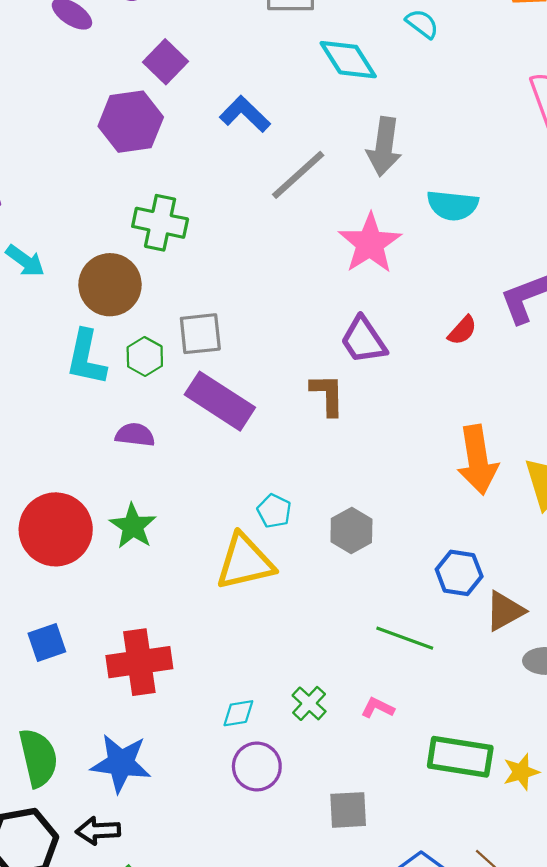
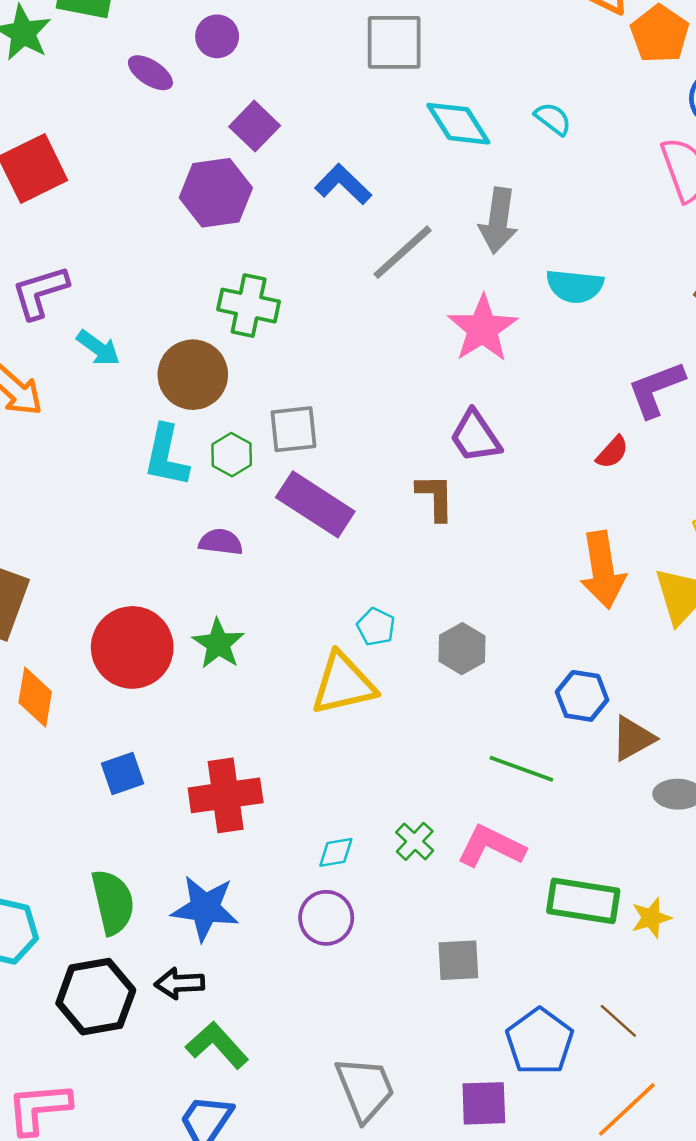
cyan semicircle: (422, 24) -> (553, 119), moved
red semicircle: (462, 330) -> (612, 452), moved
pink L-shape: (378, 708) -> (491, 846), size x1.8
purple circle: (257, 766) -> (326, 918), moved

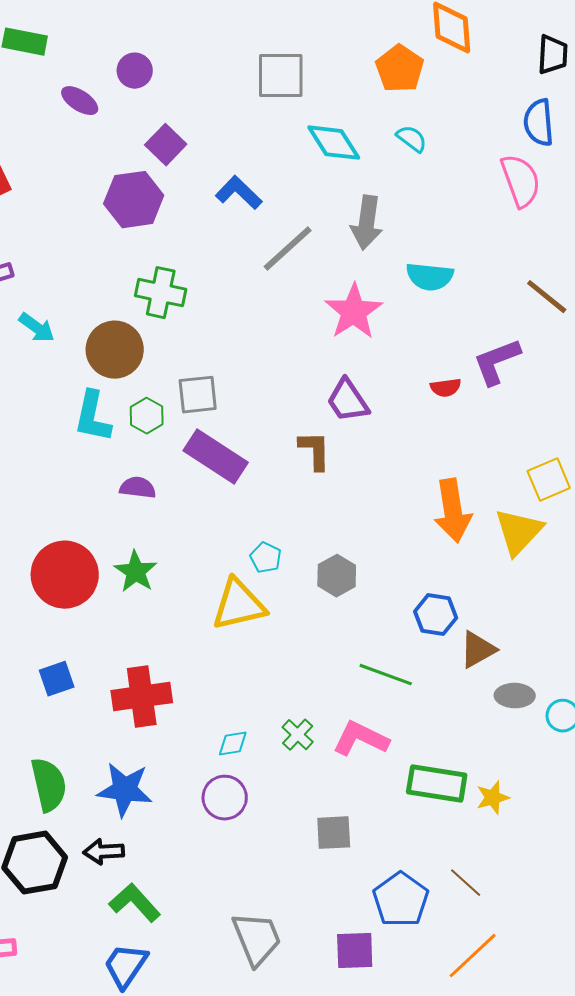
orange pentagon: (660, 34) -> (400, 69), moved
red semicircle: (612, 452) -> (446, 388), moved, turned 40

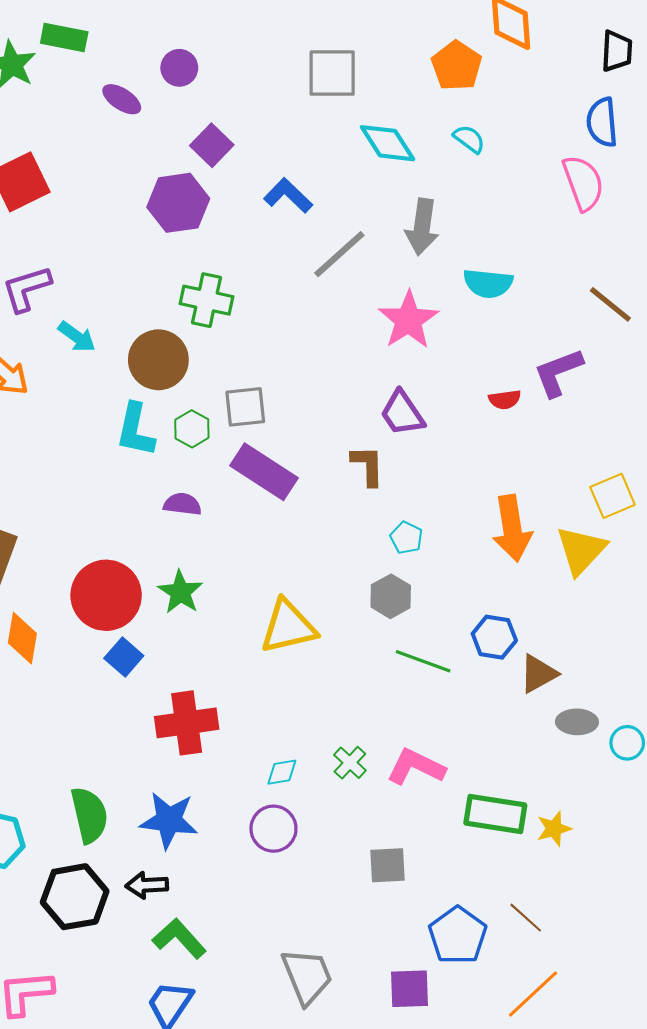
cyan pentagon: (266, 558) -> (406, 538), moved
green line: (386, 675) -> (423, 661), moved
blue square: (57, 679) -> (124, 657), moved, turned -30

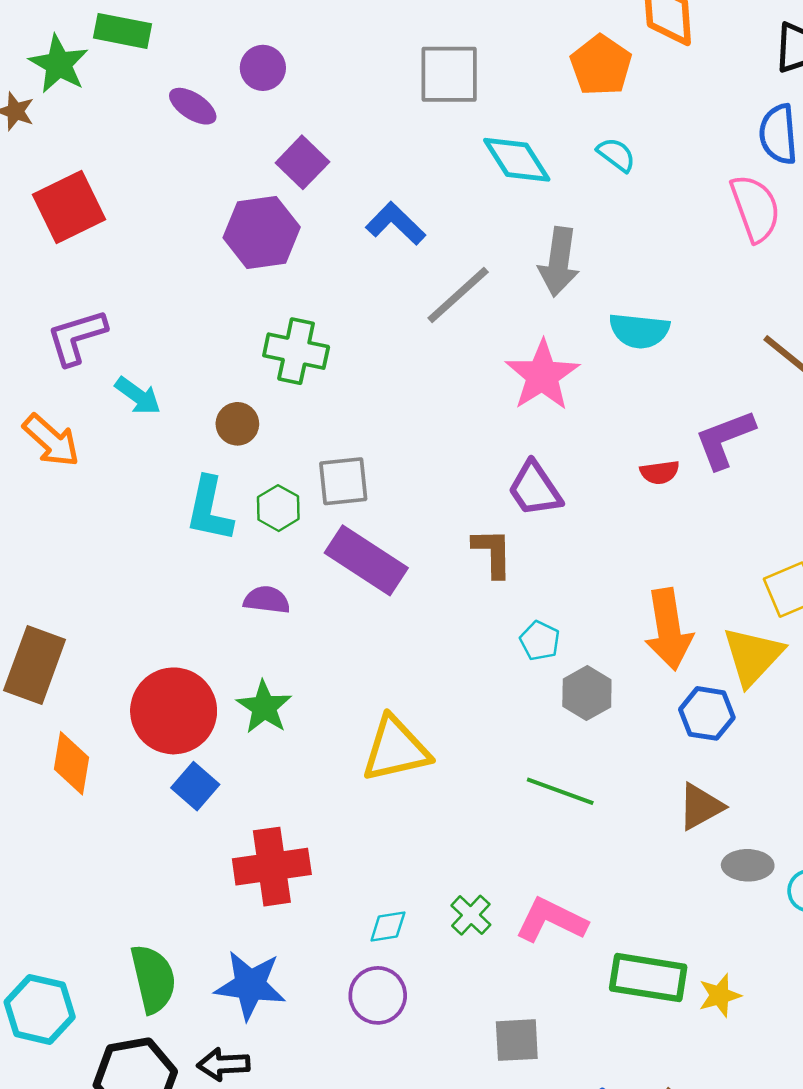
brown circle: (158, 360) -> (237, 424), size x0.6
gray hexagon: (391, 596) -> (587, 693), moved
blue hexagon: (494, 637) -> (707, 713), moved

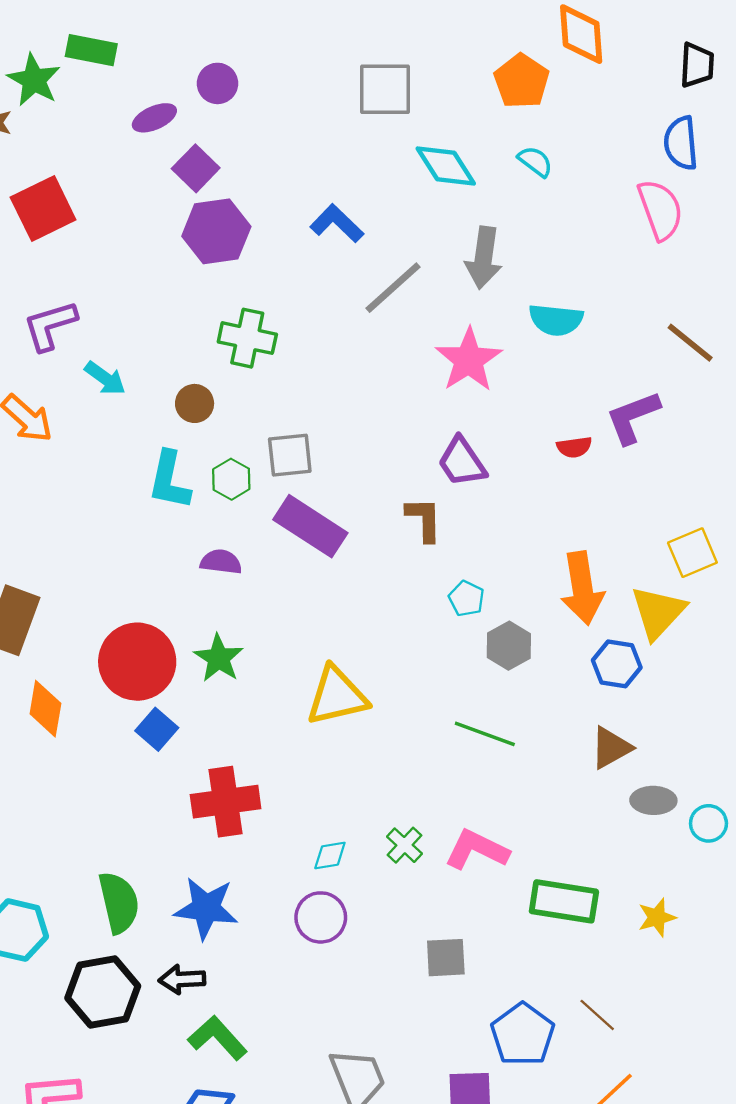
purple ellipse: (193, 106) -> (154, 118), turned -57
purple square: (302, 162) -> (196, 168), moved
yellow star: (720, 995) -> (657, 917), moved

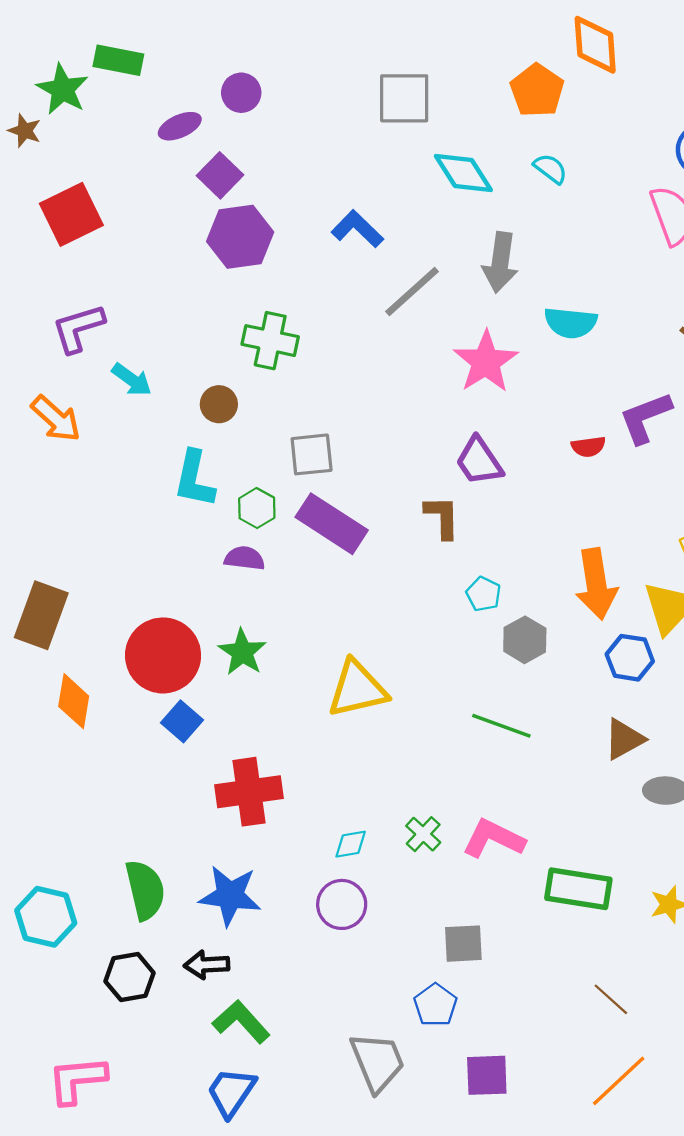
green hexagon: (231, 479) -> (257, 508), moved
black hexagon: (103, 992) -> (130, 977), size x0.7
blue pentagon: (523, 1034) -> (435, 1005), moved, size x0.7

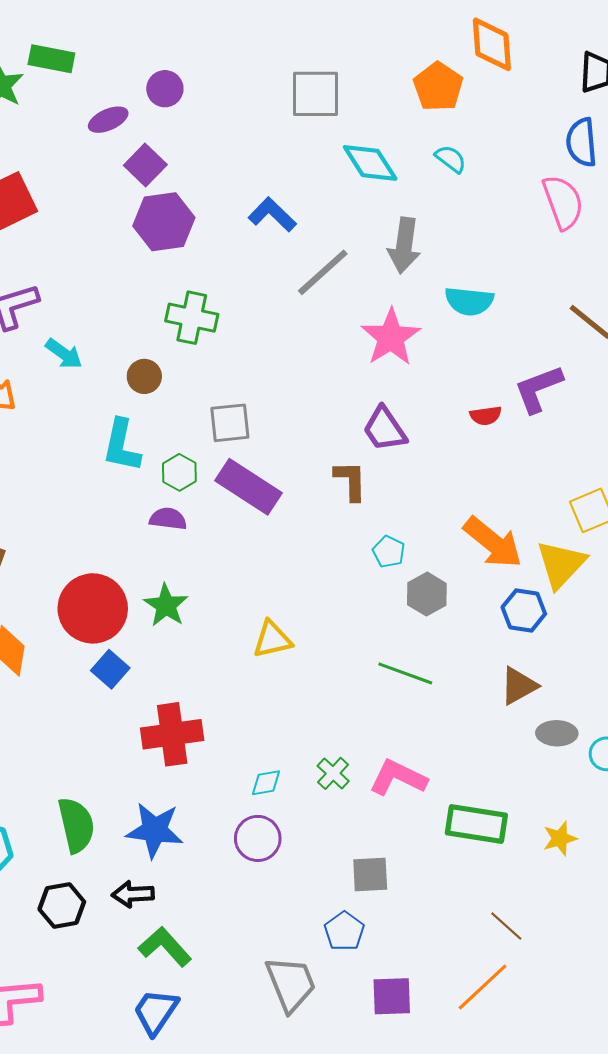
orange arrow: (596, 584) -> (493, 542), turned -42
yellow triangle: (357, 689) -> (272, 639), size x0.7
orange line: (619, 1081) -> (483, 987), moved

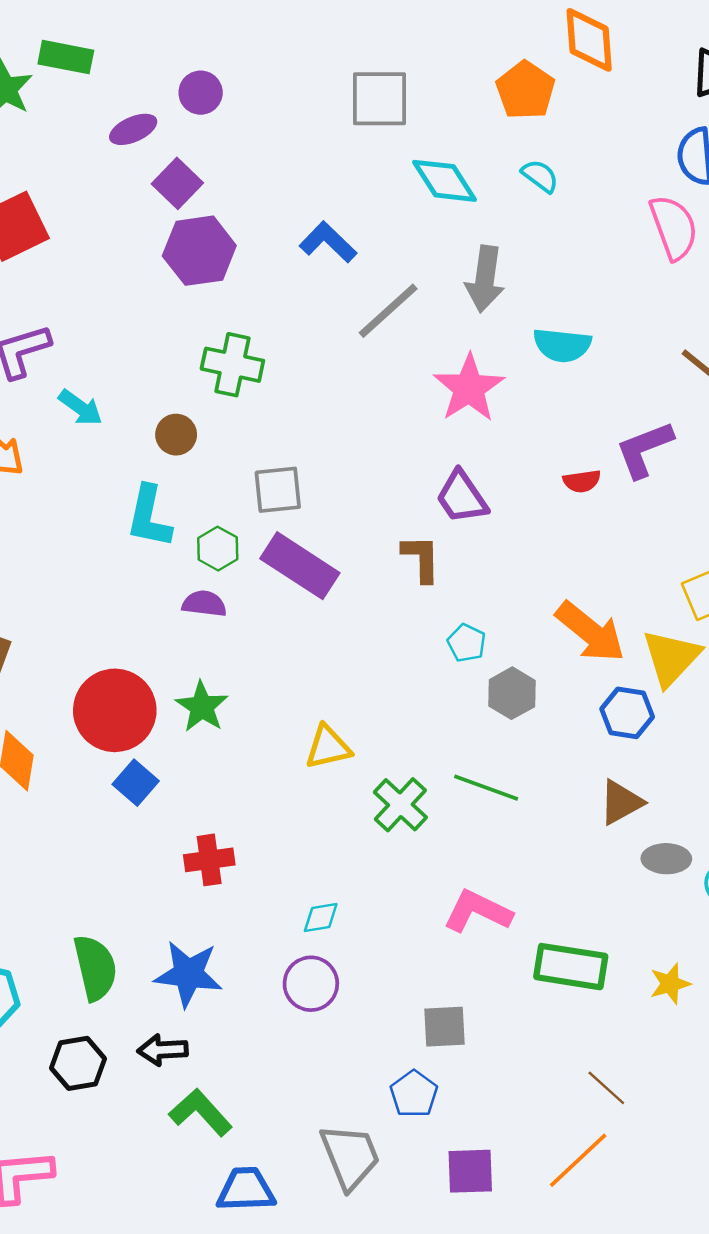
red cross: (172, 734) -> (209, 860), size x0.7
green cross: (333, 773) -> (400, 805), moved, size x1.4
blue trapezoid: (156, 1012) -> (246, 1190), moved, turned 54

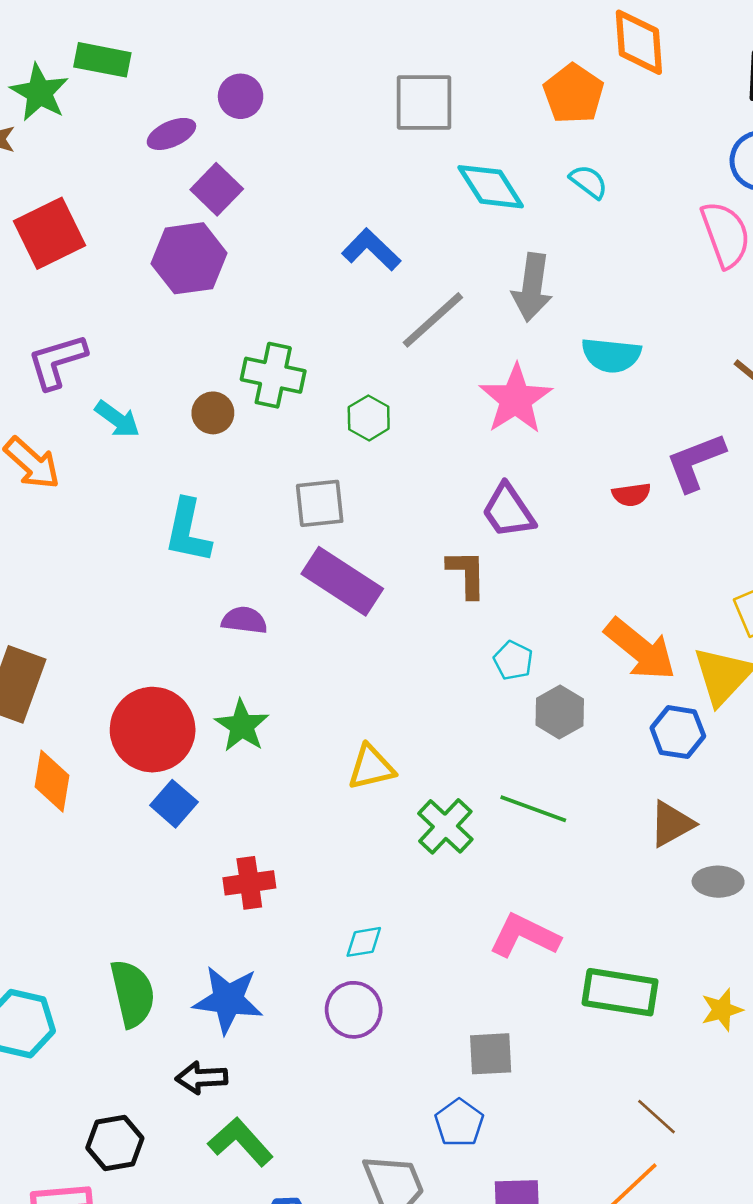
purple hexagon: (199, 251) -> (189, 258), moved
brown circle: (176, 435) -> (213, 413), moved
green hexagon: (218, 549) -> (369, 418), moved
black hexagon: (78, 1063) -> (115, 1143), moved

